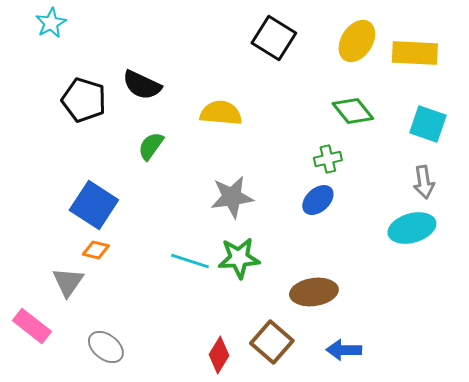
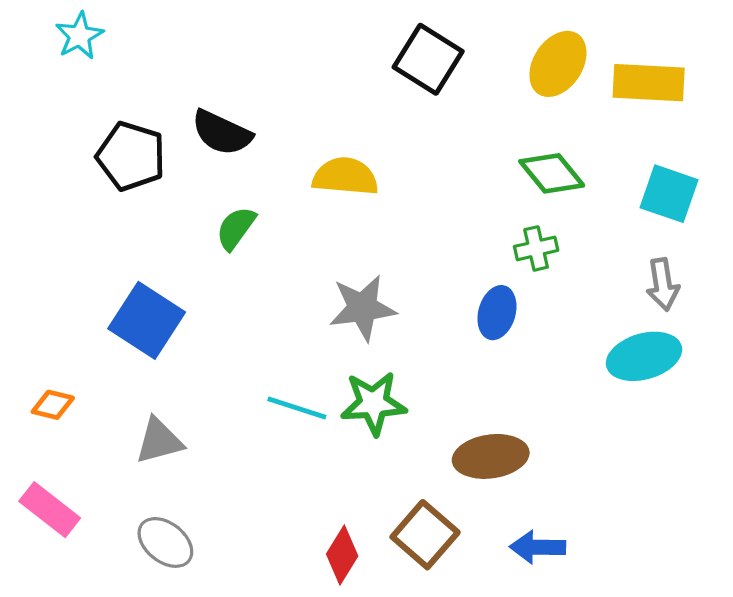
green cross: (328, 159) -> (536, 248), moved
blue ellipse: (318, 200) -> (497, 313), turned -32
orange diamond: (96, 250) -> (53, 405), moved
gray triangle: (68, 282) -> (159, 441), moved, turned 40

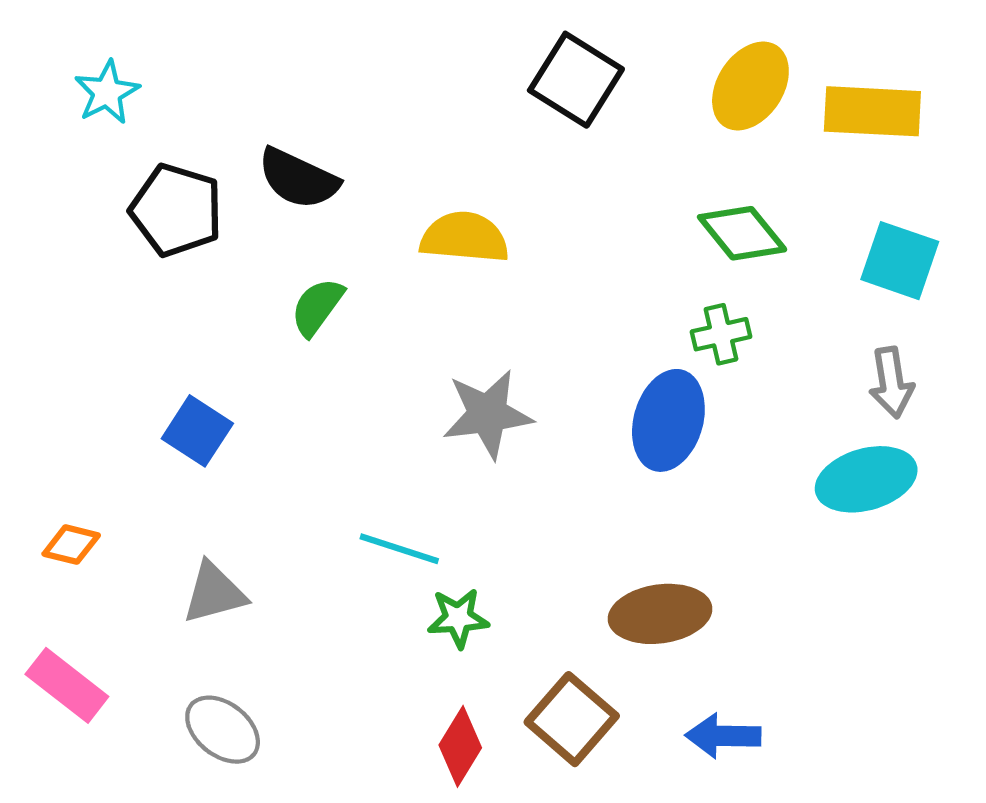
cyan star: (79, 36) -> (107, 92), moved
blue ellipse: (497, 313) -> (668, 420), size x1.4
blue square: (147, 320) -> (197, 431), size x0.7
green star: (373, 403) -> (458, 618), moved, size x0.7

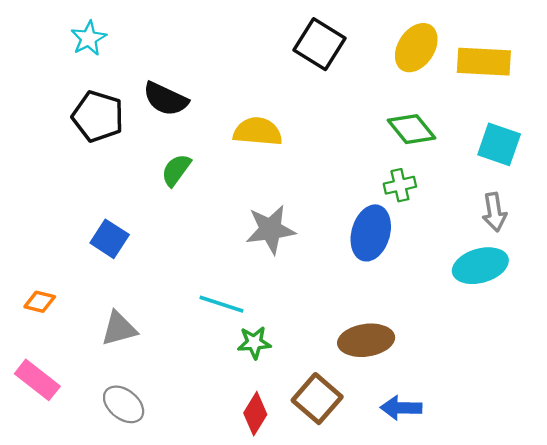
cyan star: (107, 92) -> (89, 38), moved

